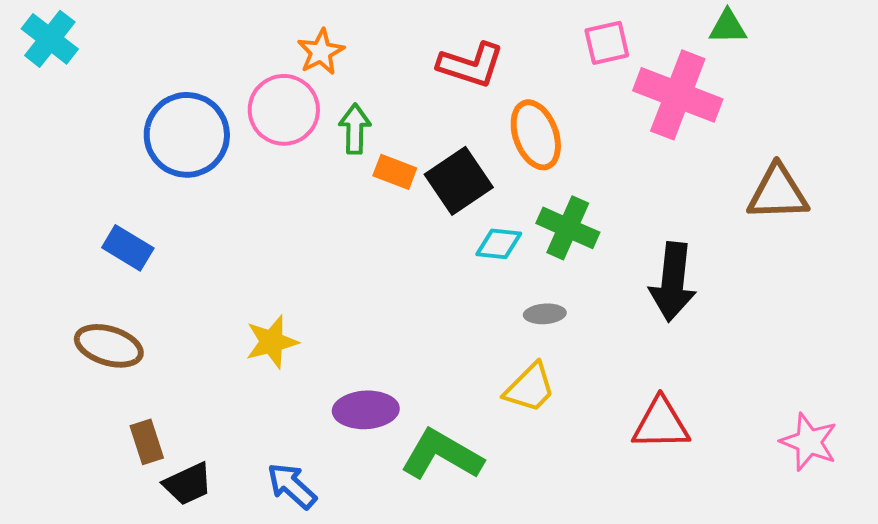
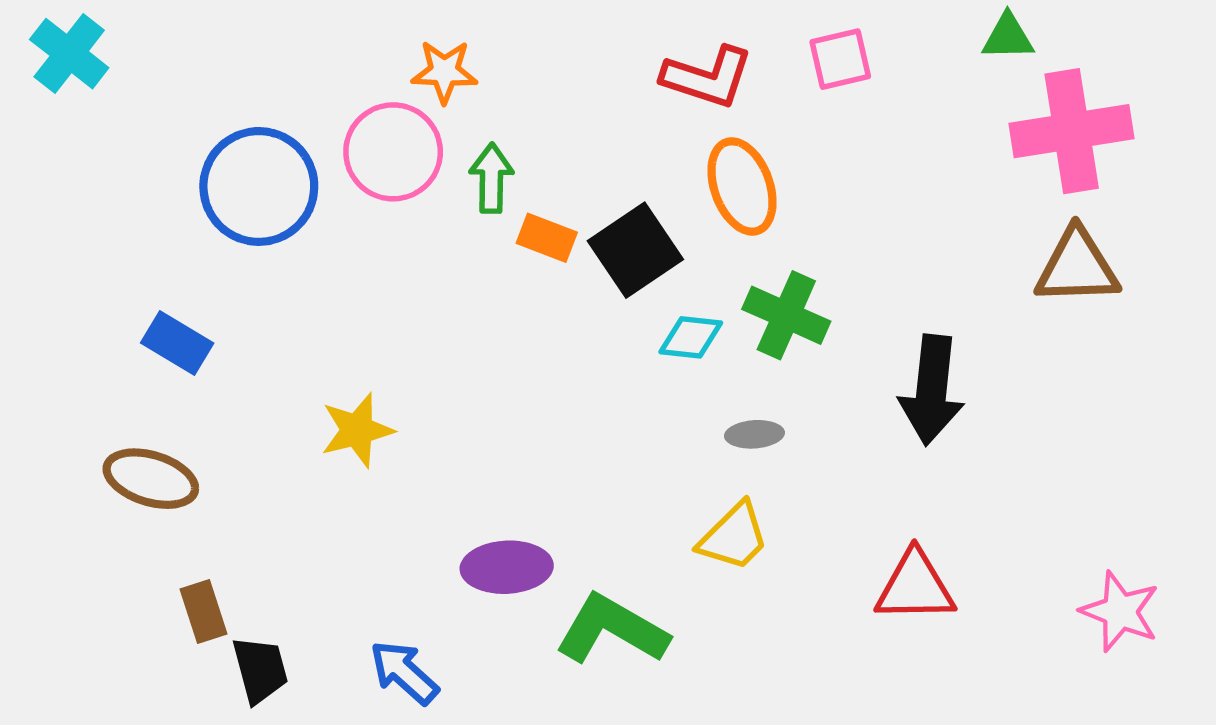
orange star: (321, 52) -> (444, 72), turned 30
red L-shape: (471, 65) -> (707, 77), moved
pink cross: (678, 95) -> (1072, 131), moved, turned -30
yellow star: (272, 342) -> (357, 430), moved
black trapezoid: (188, 484) -> (260, 670), turned -80

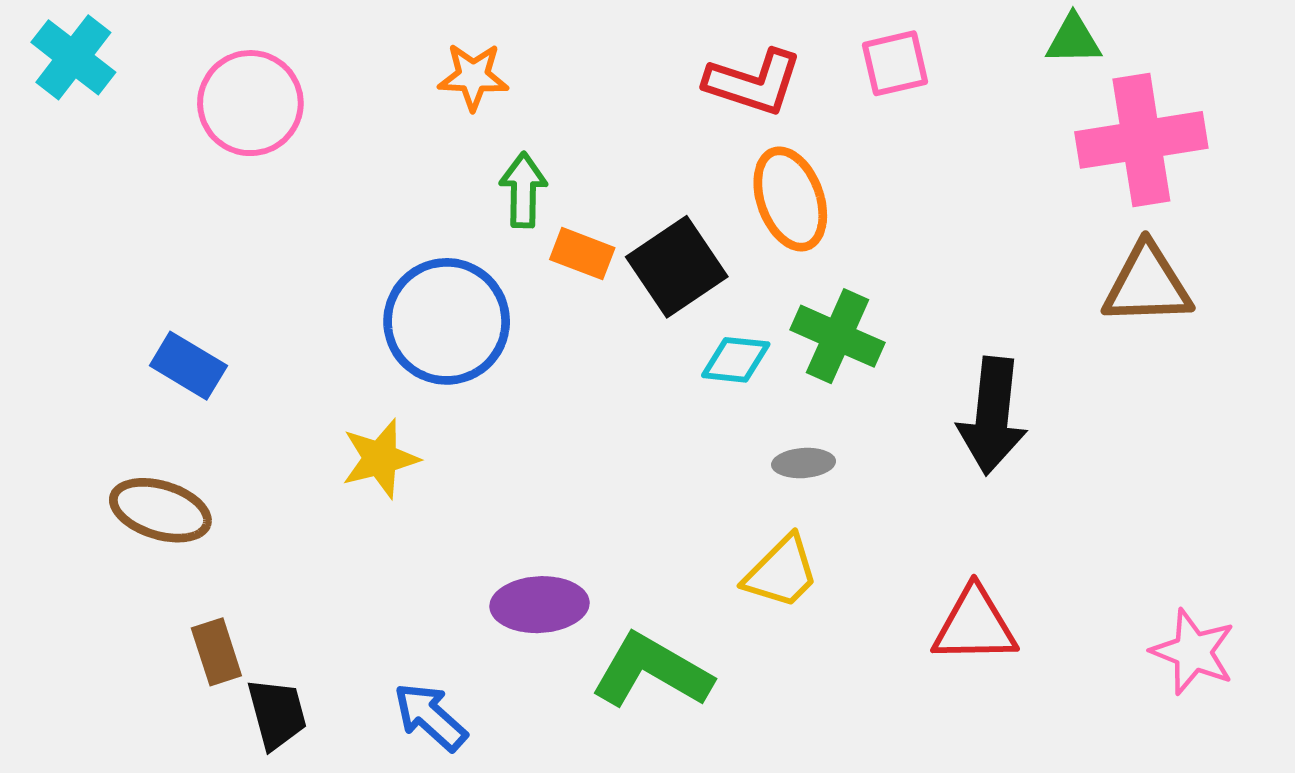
pink circle: (393, 152) -> (250, 103), moved
blue circle: (259, 186) -> (447, 321), moved

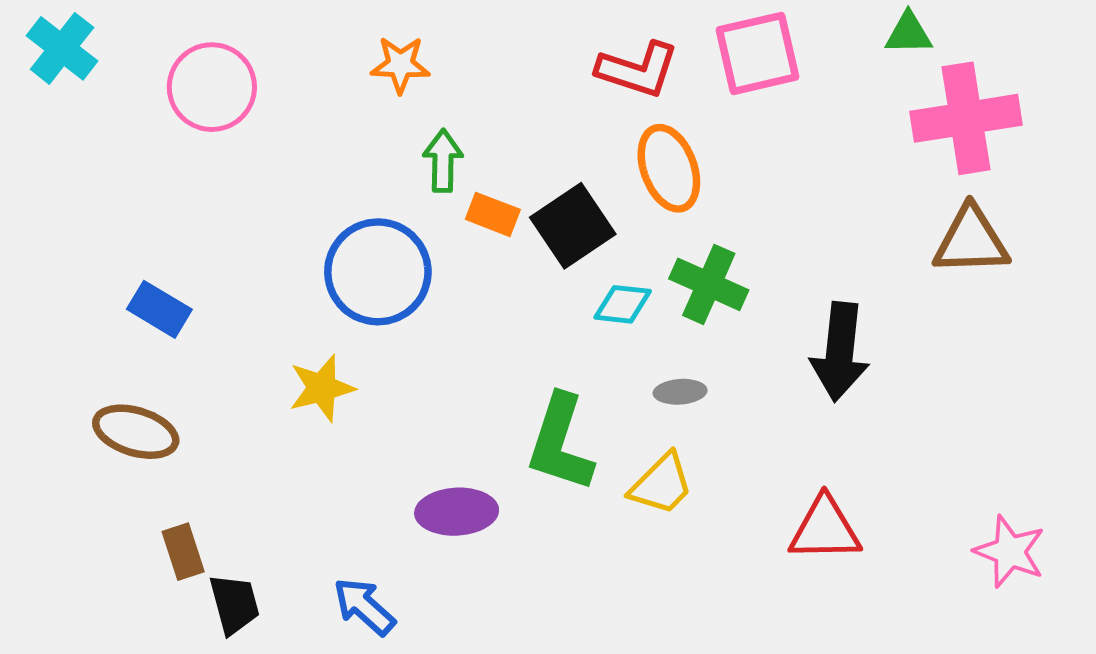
pink square: (895, 63) -> (758, 53), size x1.5
green L-shape: (652, 671) -> (560, 443), moved, turned -102

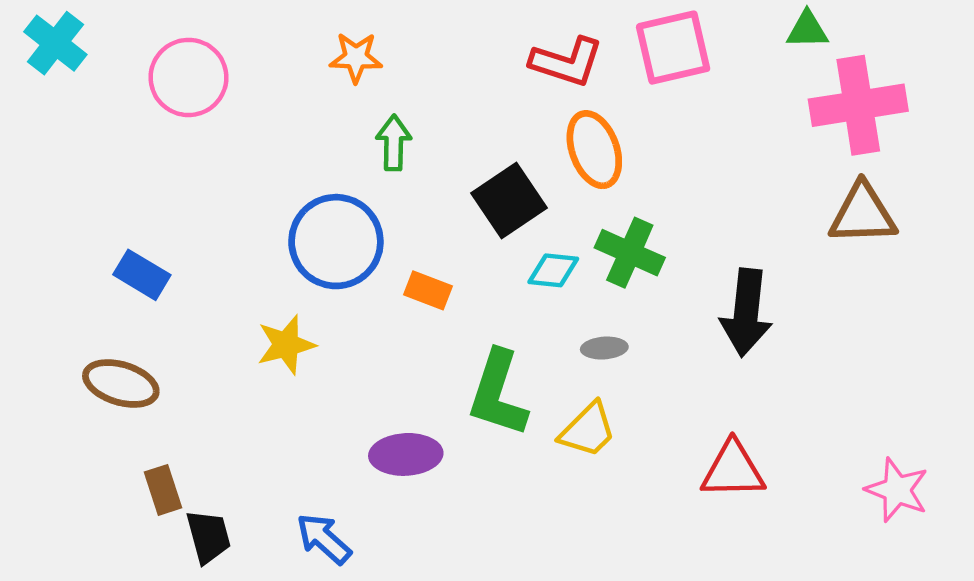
orange rectangle: (493, 214) -> (428, 290), moved

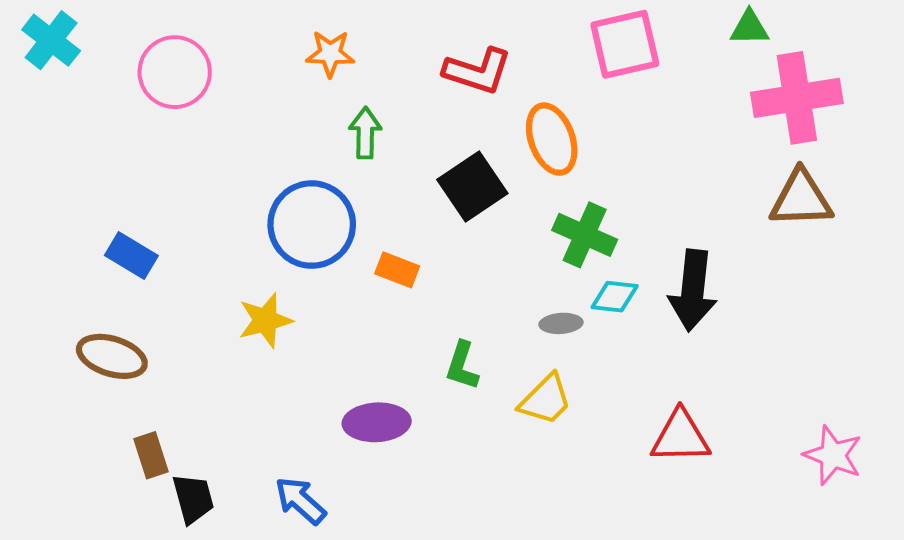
red L-shape: (567, 62) -> (478, 71), moved
cyan diamond: (553, 270) -> (615, 297), moved
green L-shape: (498, 393) -> (462, 366), size x0.6

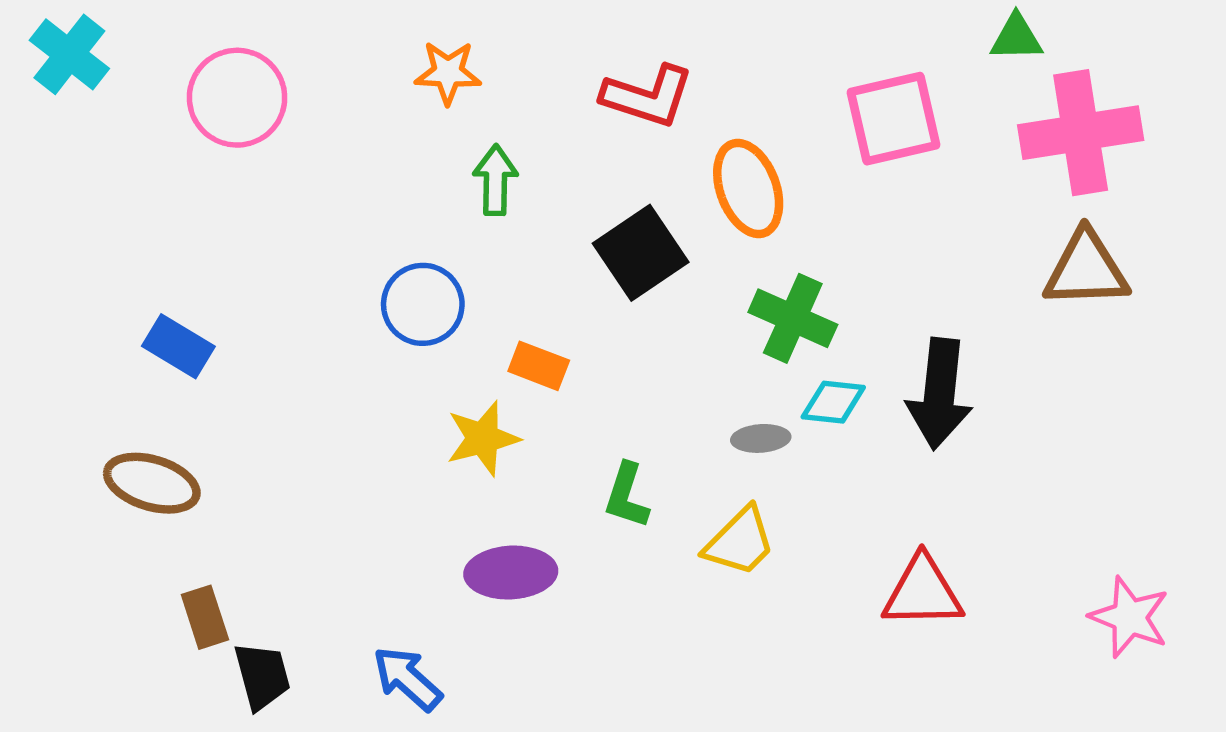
pink square: (625, 44) -> (893, 119), moved
blue circle: (312, 225) -> (423, 304), size x0.7
yellow star: (265, 320) -> (483, 438), moved

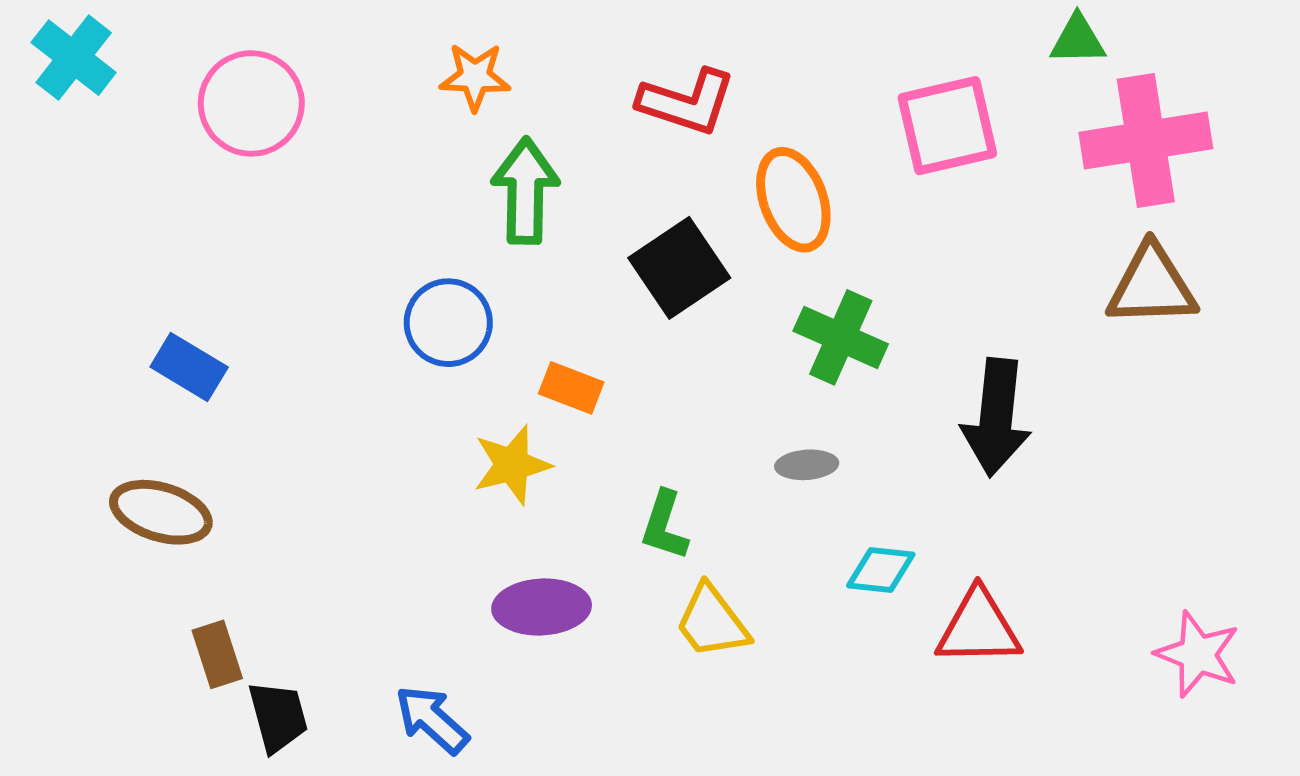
green arrow: (495, 180) -> (525, 191), size x1.4
cyan diamond: (833, 402) -> (881, 570), moved
yellow trapezoid: (740, 542) -> (712, 622), moved, turned 98

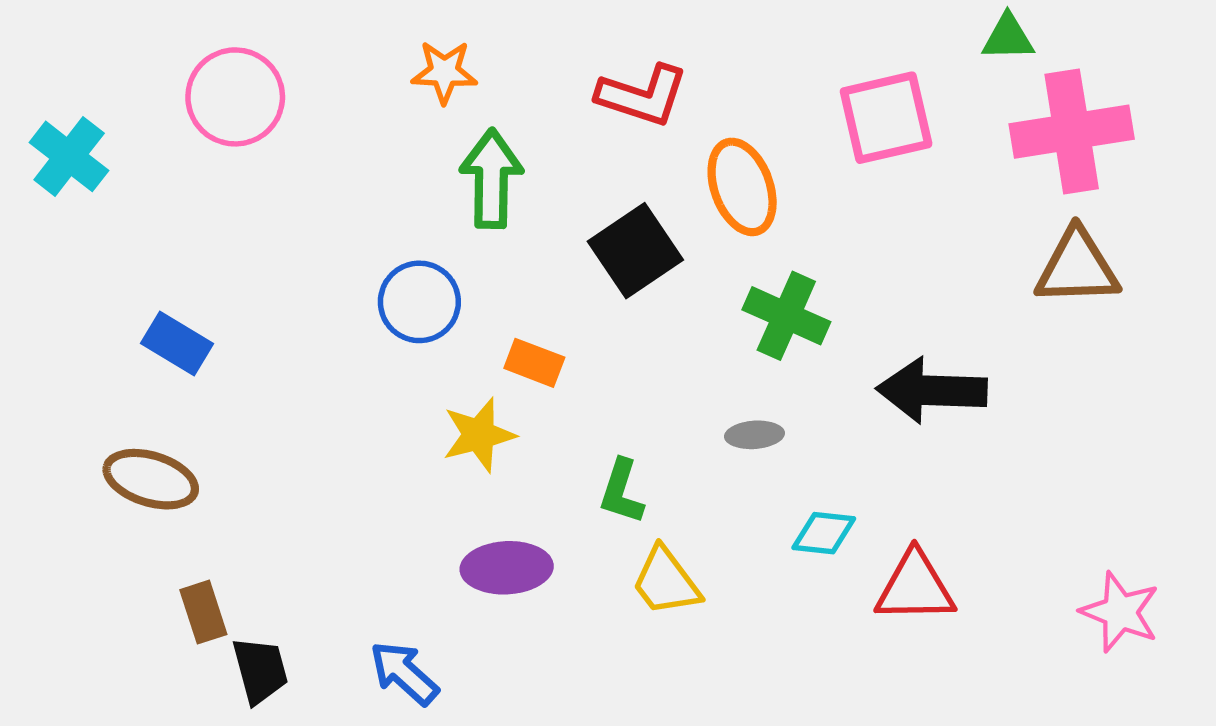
cyan cross: (74, 58) -> (69, 156), moved
black arrow: (996, 417) -> (932, 391), turned 86

